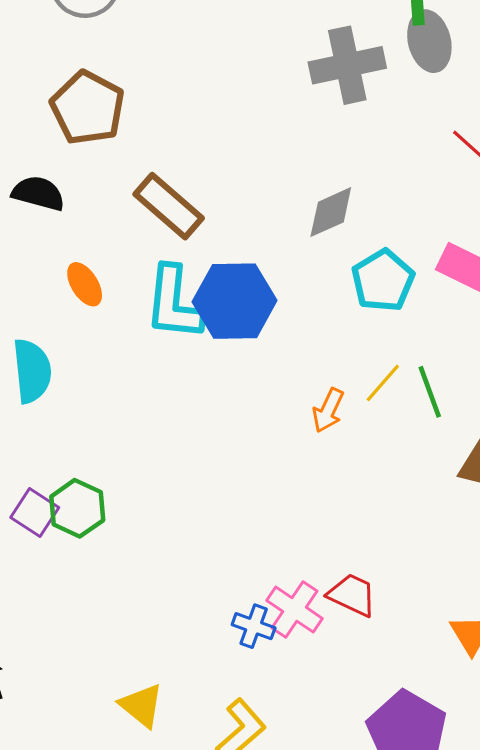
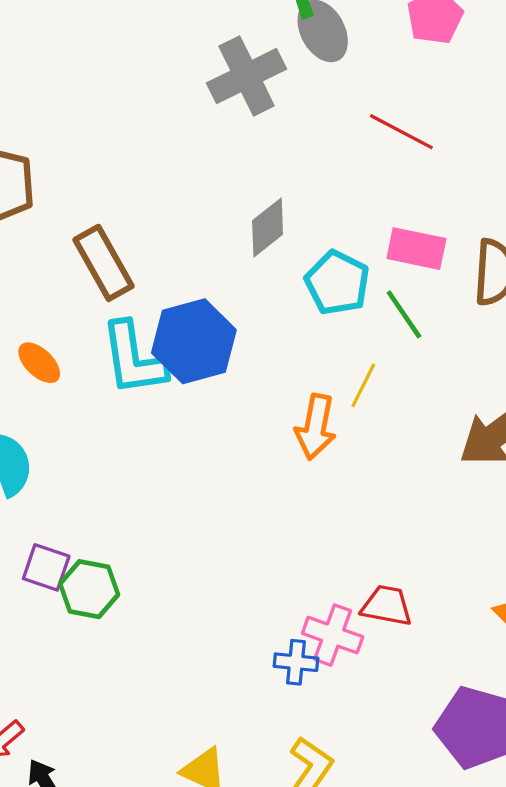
brown rectangle: (169, 206) -> (104, 263), turned 34
green line: (430, 392) -> (404, 314), moved
orange arrow: (328, 410) -> (316, 427), size x1.4
purple square: (35, 512) -> (46, 567), moved

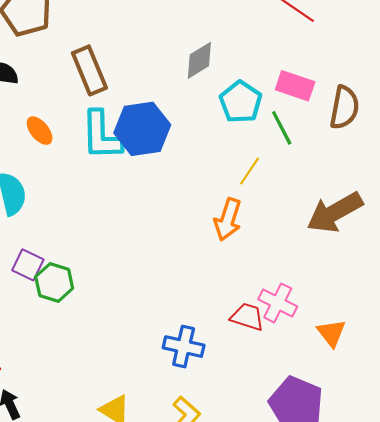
orange arrow: (316, 427) -> (228, 219), moved
pink cross: (333, 635) -> (278, 303), moved
blue cross: (296, 662) -> (184, 347), size x1.4

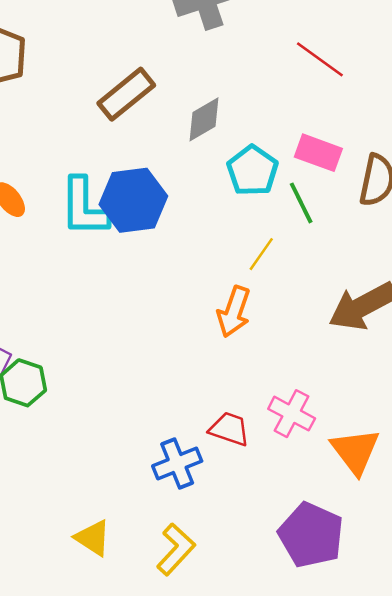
brown rectangle: (89, 70) -> (126, 94), moved, turned 72
red trapezoid: (247, 317) -> (229, 429), moved
orange triangle: (331, 333) -> (355, 451), size x1.4
blue cross: (184, 347) -> (177, 463), turned -36

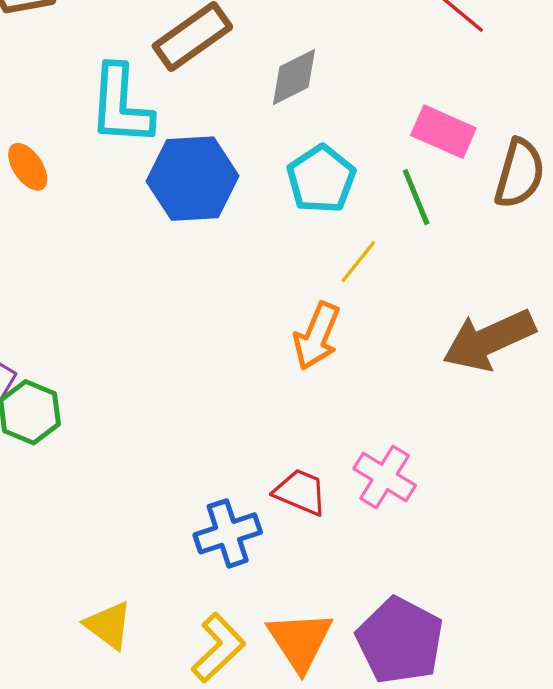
cyan pentagon: (252, 171) -> (321, 179), moved
cyan L-shape: (84, 207) -> (121, 105), moved
orange triangle: (355, 451) -> (300, 641), moved

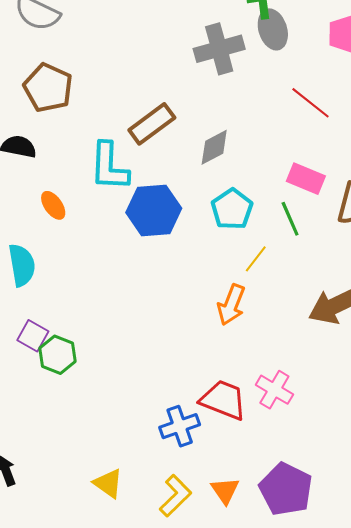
red trapezoid: (300, 492) -> (223, 400), size x1.4
orange triangle: (300, 641) -> (225, 491), size x0.7

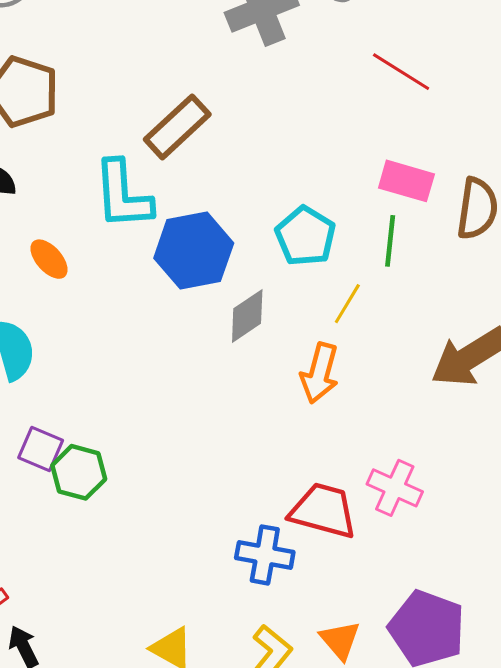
gray diamond: (214, 147) -> (247, 316), moved
green line: (290, 219) -> (390, 241), turned 36
blue cross: (180, 426) -> (265, 555), turned 36

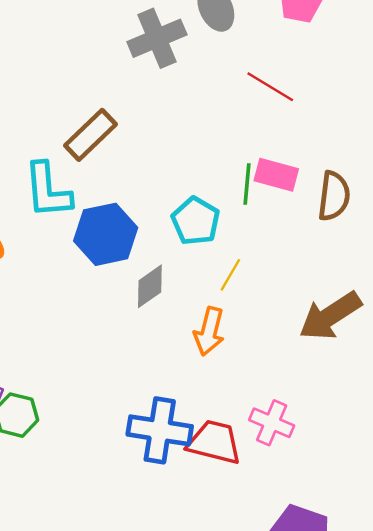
green line: (390, 241) -> (247, 184), moved
blue cross: (265, 555) -> (160, 430), moved, size x1.4

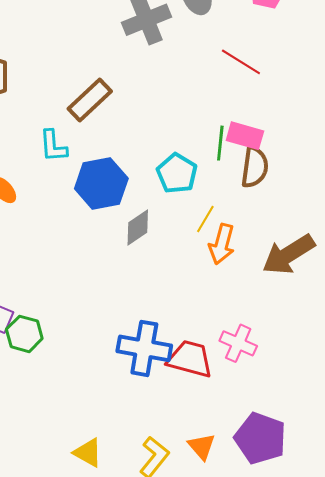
cyan L-shape: (48, 190) -> (53, 146), size x0.7
brown semicircle: (334, 196) -> (255, 167), moved
orange arrow: (209, 331) -> (222, 244), moved

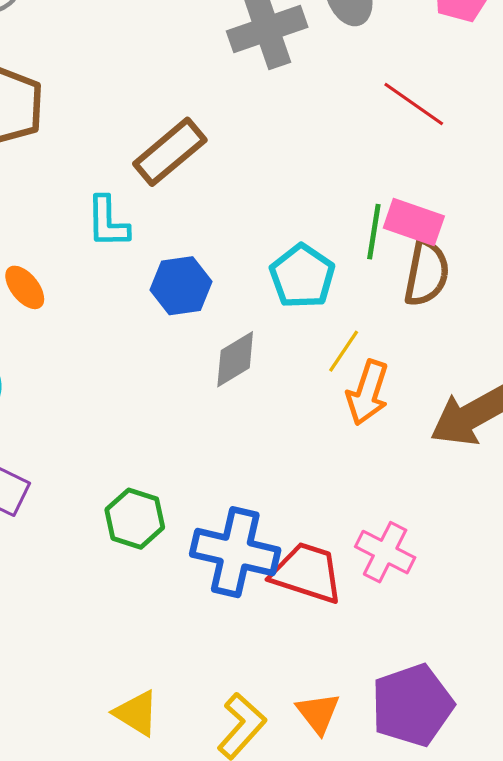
blue hexagon: (101, 184) -> (181, 286), size x0.7
green hexagon: (24, 334) -> (135, 519), moved
purple pentagon: (260, 438) -> (412, 705), turned 30

